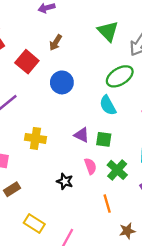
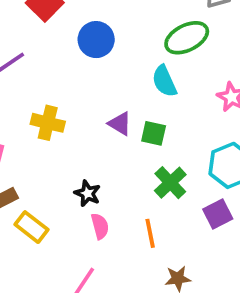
pink semicircle: (90, 166) -> (100, 226), moved
yellow rectangle: (34, 224) -> (32, 227), moved

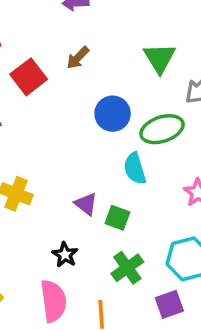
blue circle: (96, 40) -> (113, 114), moved
black star: (88, 193) -> (65, 255), moved
pink semicircle: (100, 226) -> (53, 301), size x1.6

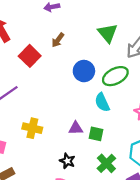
purple triangle: (86, 204) -> (76, 128), turned -32

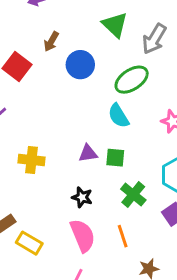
blue circle: (84, 71) -> (80, 65), moved

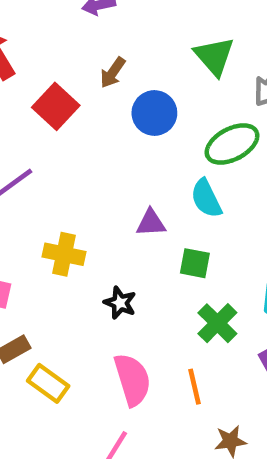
purple triangle: (88, 153) -> (151, 223), moved
black star: (82, 197) -> (120, 303), moved

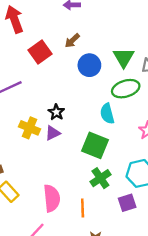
green triangle: (214, 56) -> (124, 58), moved
purple triangle: (151, 223) -> (53, 133), moved, turned -35
green square: (195, 263) -> (95, 145), size x1.6
black star: (120, 303) -> (56, 112), moved

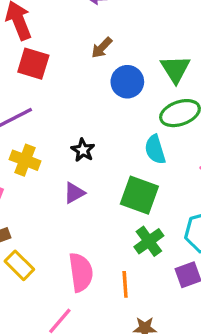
red square: (40, 52) -> (33, 64), moved, turned -35
yellow cross: (30, 128) -> (25, 160), moved
purple triangle: (53, 133) -> (74, 193), moved

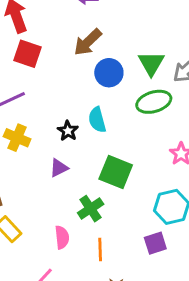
brown arrow: (102, 48) -> (88, 42), size x1.5
cyan semicircle: (155, 150) -> (97, 120), moved
green cross: (149, 241) -> (91, 209), moved
pink semicircle: (81, 272) -> (62, 237), size x0.7

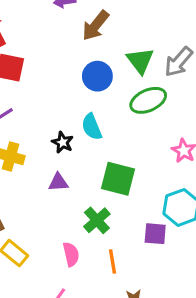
brown arrow: (88, 42) -> (96, 26), moved
purple triangle: (59, 168) -> (58, 182), turned 30
purple square: (155, 243) -> (155, 234), moved, turned 30

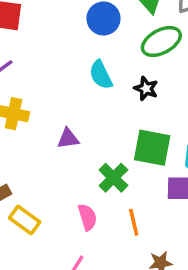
black star: (63, 142) -> (146, 89), moved
green square: (118, 179) -> (152, 148), moved

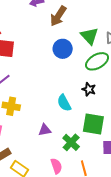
cyan semicircle: (101, 75) -> (64, 103), moved
purple triangle: (68, 139) -> (45, 130), moved

